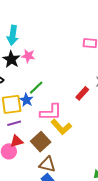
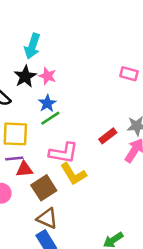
blue star: (26, 100) -> (47, 103), moved
red triangle: (17, 141) -> (24, 169), moved

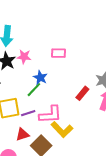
pink rectangle: (129, 74) -> (58, 53), moved
blue star: (47, 103) -> (40, 78), moved
purple line: (14, 159) -> (28, 113), moved

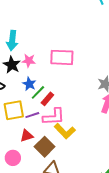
pink rectangle: (58, 53) -> (62, 57), size x1.6
blue star: (40, 78) -> (29, 84), moved
red rectangle: (82, 93) -> (47, 99), moved

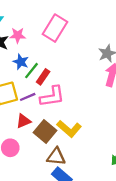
pink rectangle: (62, 57) -> (55, 28), turned -55
yellow L-shape: (65, 131) -> (69, 129), moved

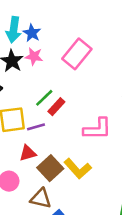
blue star: (21, 62) -> (32, 33), moved
pink L-shape: (52, 96) -> (97, 129), moved
brown triangle: (56, 157) -> (41, 198), moved

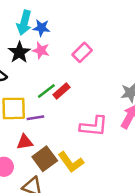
blue star: (32, 33) -> (41, 28), turned -30
pink rectangle: (77, 54) -> (82, 52), size x0.7
red rectangle: (56, 107) -> (61, 91), moved

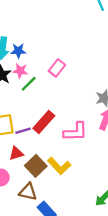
green line: (46, 91) -> (29, 84), moved
red rectangle: (61, 91) -> (44, 122), moved, size x1.5

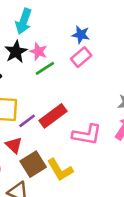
blue star: (18, 51) -> (81, 35), moved
purple line: (23, 131) -> (27, 121), turned -32
red triangle: (16, 153) -> (14, 145), turned 48

